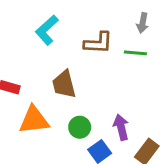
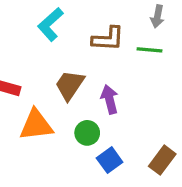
brown trapezoid: (64, 84) -> (70, 85), turned 48
purple arrow: (121, 127) -> (110, 99), moved

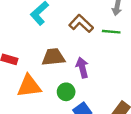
brown L-shape: (108, 39) -> (81, 24), turned -140
brown trapezoid: (70, 85) -> (53, 57), turned 50

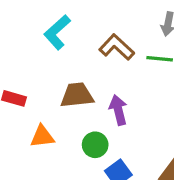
orange triangle: (29, 86) -> (42, 137), size x0.7

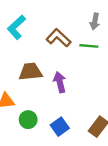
green circle: (95, 145) -> (28, 120), moved

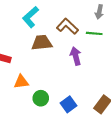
brown trapezoid: (30, 72) -> (42, 43), moved
purple arrow: (60, 82) -> (76, 56), moved

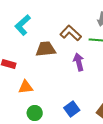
cyan L-shape: (30, 17) -> (23, 25), moved
green circle: (41, 98) -> (35, 113), moved

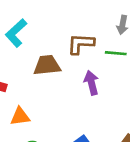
brown L-shape: (71, 33) -> (81, 44), turned -40

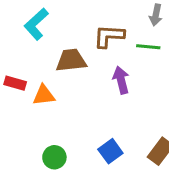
orange triangle: (20, 116) -> (44, 95), moved

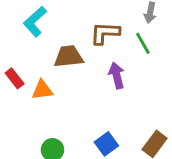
green line: (148, 47) -> (143, 43), turned 55
red rectangle: (15, 83) -> (15, 78), turned 36

